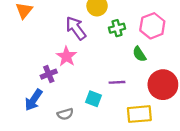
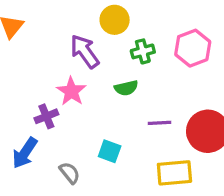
green semicircle: (139, 54) -> (126, 88), moved, turned -70
purple line: (117, 82) -> (159, 123), moved
gray semicircle: (65, 114) -> (70, 173), turned -112

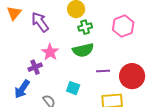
purple arrow: (85, 51) -> (40, 22), moved
green cross: (143, 51) -> (85, 27), moved
green semicircle: (126, 88) -> (83, 50), size x1.5

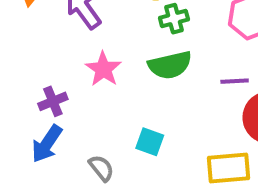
purple cross: (35, 67) -> (53, 101), moved
purple line: (103, 71) -> (235, 81), moved

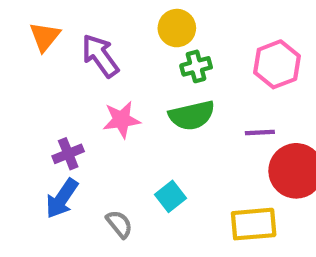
pink star: (103, 69) -> (121, 120), turned 30
cyan square: (150, 142) -> (170, 196), turned 32

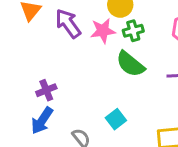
green semicircle: (192, 115) -> (130, 64), turned 52
pink star: (121, 120) -> (103, 31), moved

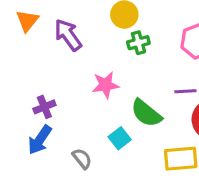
pink star: (103, 31) -> (106, 85), moved
green semicircle: (130, 64) -> (146, 113), moved

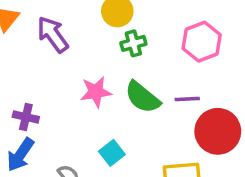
purple cross: (44, 107) -> (26, 117), turned 35
green semicircle: (146, 113) -> (142, 97), moved

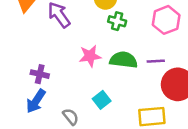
green cross: (133, 43) -> (117, 21), turned 30
green semicircle: (142, 97) -> (124, 60), turned 148

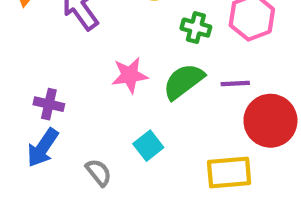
green cross: (117, 21) -> (196, 28), moved
green semicircle: (124, 60) -> (183, 81), turned -44

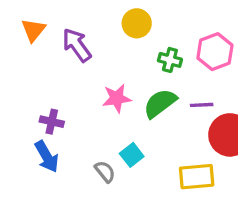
blue arrow: (43, 148) -> (47, 157), turned -64
gray semicircle: (99, 172) -> (105, 172), moved

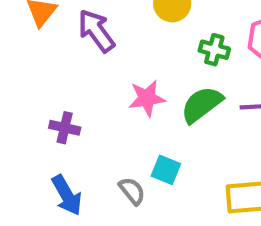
cyan square: (132, 155) -> (166, 170), turned -30
blue arrow: (47, 157) -> (67, 195), moved

